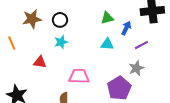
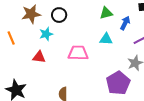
cyan star: (61, 42) -> (46, 34), moved
pink trapezoid: (79, 76) -> (78, 53), moved

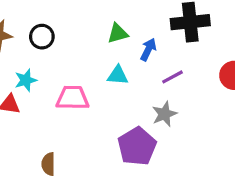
cyan star: (46, 34) -> (26, 80), moved

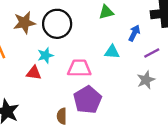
green triangle: (118, 33) -> (106, 12), moved
black circle: (42, 37) -> (57, 24), size x1.6
purple pentagon: (137, 146) -> (87, 100), moved

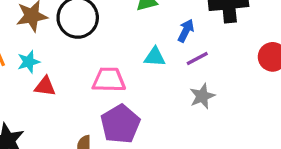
purple line: (152, 53) -> (197, 58), moved
cyan star: (45, 55) -> (29, 62), moved

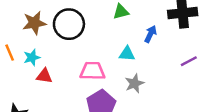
purple line: (197, 58) -> (189, 61), moved
gray star: (202, 96) -> (134, 83), moved

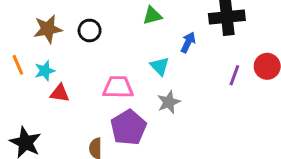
black circle: (69, 24) -> (90, 30), size x0.6
cyan triangle: (127, 54) -> (160, 66), turned 42
purple line: (189, 61) -> (234, 75), turned -42

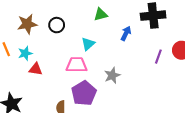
cyan triangle: (160, 66) -> (88, 44), moved, turned 32

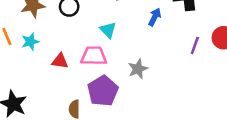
cyan triangle: (88, 44) -> (108, 30), turned -32
red triangle: (36, 69) -> (60, 61), moved

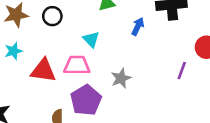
purple line: (195, 46) -> (182, 70), moved
red triangle: (60, 61) -> (43, 70), size x1.5

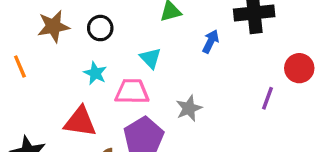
cyan star: (13, 51) -> (95, 73), moved, turned -30
red triangle: (43, 70) -> (80, 122), moved

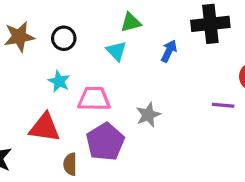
cyan triangle: (150, 58) -> (116, 51), moved
purple line: (267, 98) -> (223, 105), turned 75

